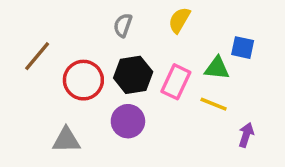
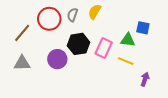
yellow semicircle: (179, 20) -> (95, 12), moved
red circle: (83, 80) -> (49, 19), moved
purple circle: (128, 121) -> (57, 59), moved
gray triangle: (66, 140) -> (22, 63), moved

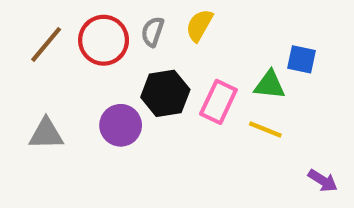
brown line: (22, 33) -> (46, 44), moved
purple arrow: (145, 79) -> (323, 181), moved, turned 104

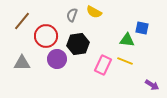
yellow semicircle: (199, 25) -> (94, 12), turned -91
red circle: (104, 40) -> (46, 36), moved
pink rectangle: (218, 102) -> (103, 65), moved

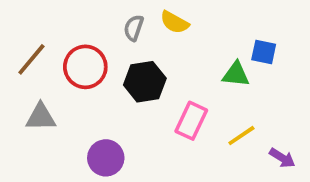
brown line: (22, 21) -> (31, 59), moved
purple circle: (57, 59) -> (106, 158), moved
yellow line: (125, 61) -> (241, 136), moved, turned -56

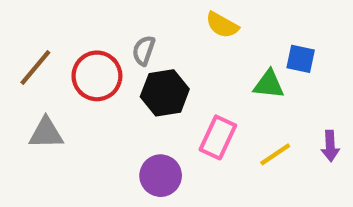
yellow semicircle: (175, 22) -> (222, 25), moved
gray semicircle: (134, 28) -> (144, 50), moved
purple circle: (106, 158) -> (161, 176), moved
purple arrow: (282, 158) -> (330, 146), moved, turned 55

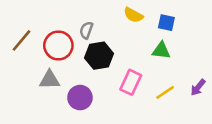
blue square: (301, 59) -> (166, 23), moved
gray triangle: (46, 133) -> (49, 80), moved
purple arrow: (330, 146) -> (198, 87), turned 42
purple circle: (161, 176) -> (80, 98), moved

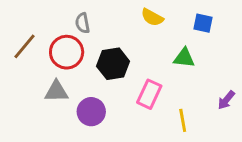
blue square: (166, 23) -> (203, 23), moved
gray semicircle: (86, 30) -> (83, 23), moved, turned -30
yellow line: (165, 92) -> (183, 120), moved, turned -66

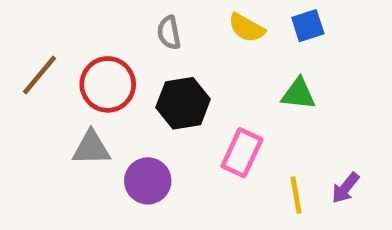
gray semicircle: (83, 23) -> (169, 33), moved
blue square: (203, 23) -> (308, 26), moved, turned -30
purple arrow: (226, 100) -> (345, 188), moved

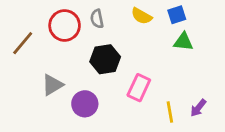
red circle: (108, 84) -> (65, 25), moved
green triangle: (298, 94) -> (183, 42), moved
gray triangle: (91, 148) -> (52, 85), turned -30

